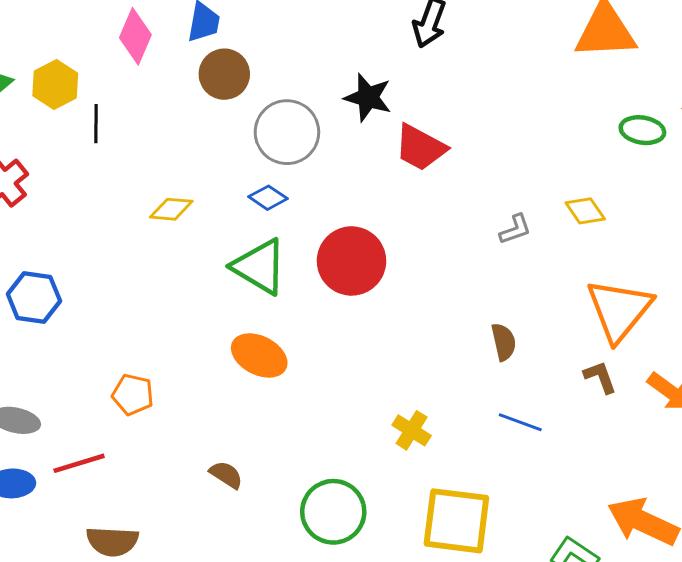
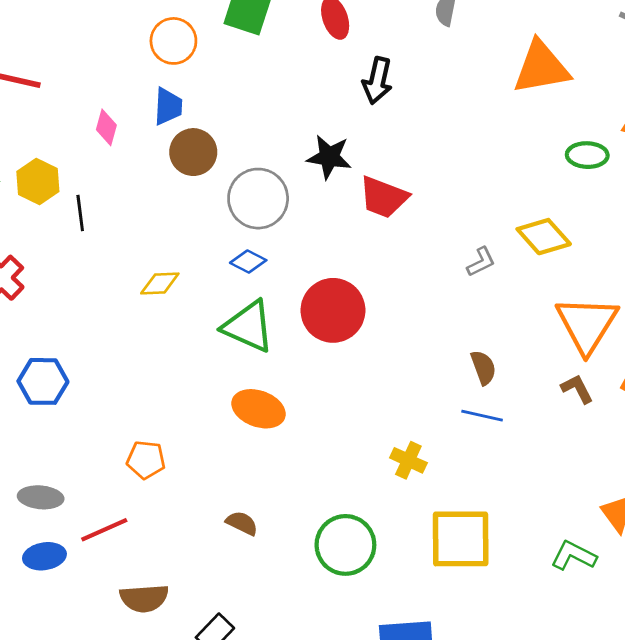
pink diamond: (135, 36) -> (106, 127), size x0.7
yellow diamond: (585, 211) -> (544, 237), size x1.4
blue line: (520, 422) -> (482, 416), moved

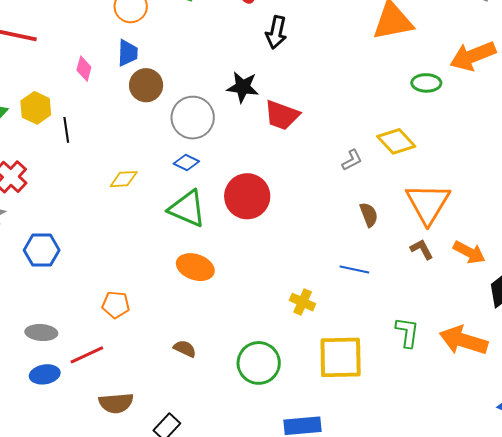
brown semicircle: (483, 368) -> (369, 215), moved
green L-shape: (574, 556) -> (407, 332), moved, turned 72

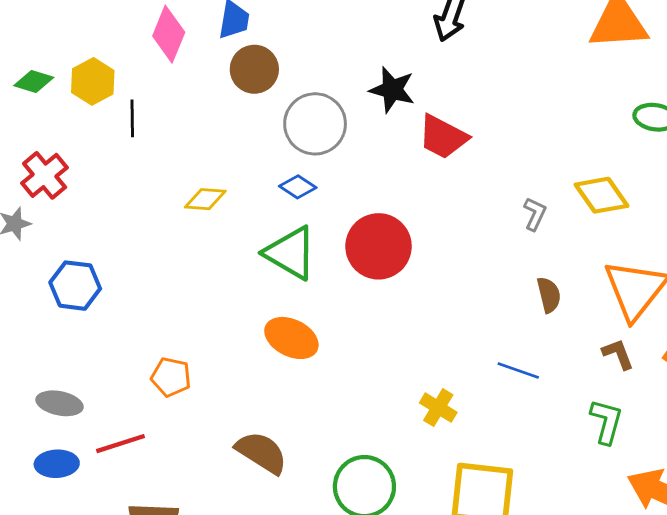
pink diamond: (84, 69) -> (169, 34), size x1.5
gray L-shape: (352, 160) -> (535, 214), turned -45
green L-shape: (407, 332) -> (606, 421), moved
brown semicircle: (185, 349) -> (261, 453), size x1.6

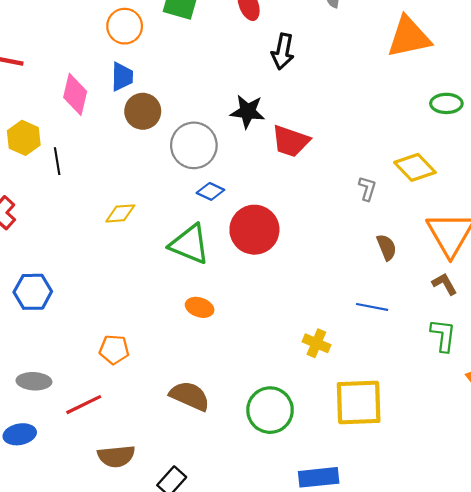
blue diamond: (298, 187) -> (210, 191), moved
orange ellipse: (291, 338) -> (200, 307), size x0.7
blue ellipse: (57, 464) -> (20, 434), moved

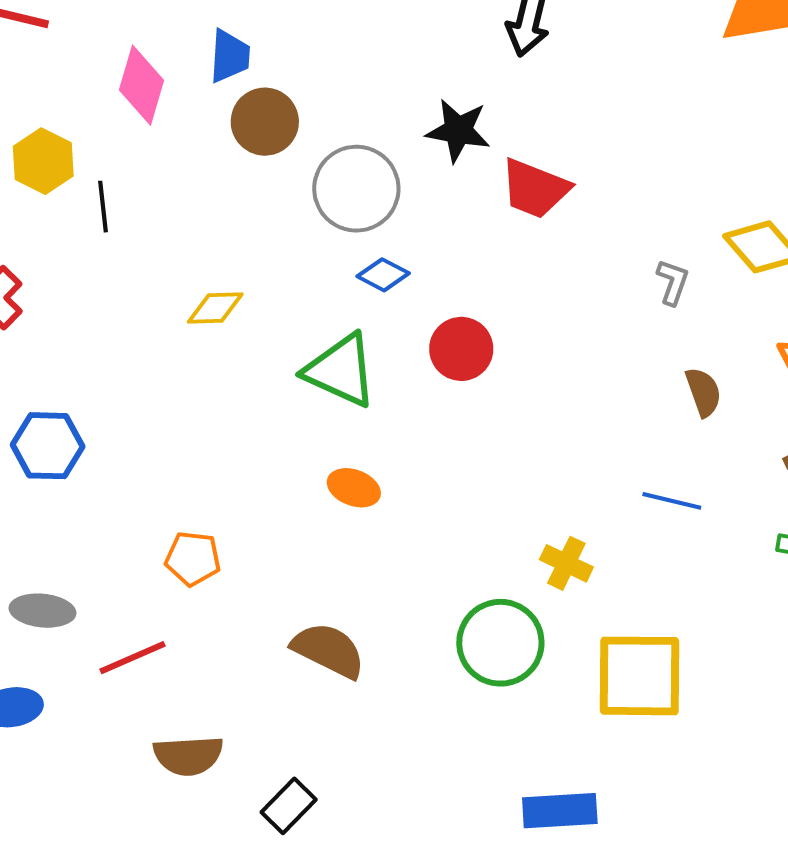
red circle: (254, 230) -> (461, 349), size x0.7
green circle: (270, 410) -> (500, 643), moved

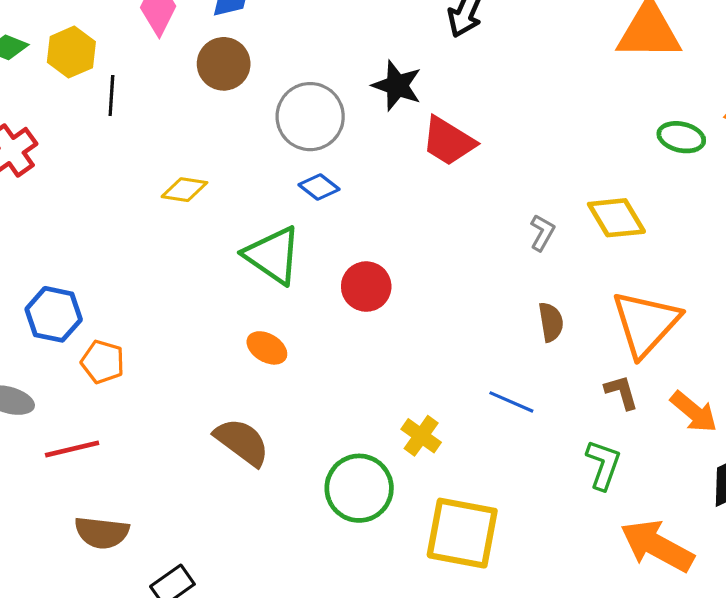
brown circle: (265, 122) -> (224, 64), moved
red circle: (461, 349) -> (366, 287), moved
blue hexagon: (48, 446) -> (54, 314), moved
orange pentagon: (193, 559) -> (103, 362), moved
brown semicircle: (328, 650) -> (242, 442), moved

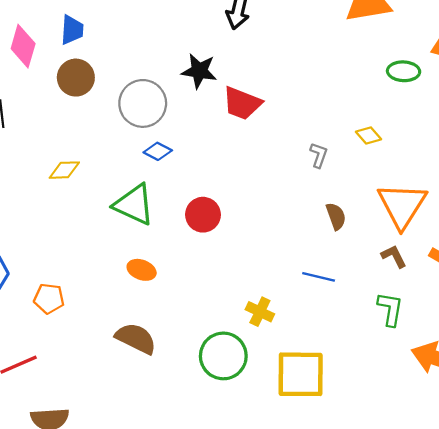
yellow diamond: (616, 218) -> (369, 136), size x0.6
orange pentagon: (103, 362) -> (49, 299), moved

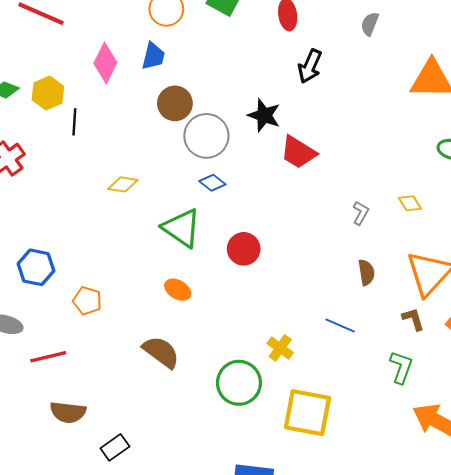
brown circle: (76, 78) -> (175, 103), moved

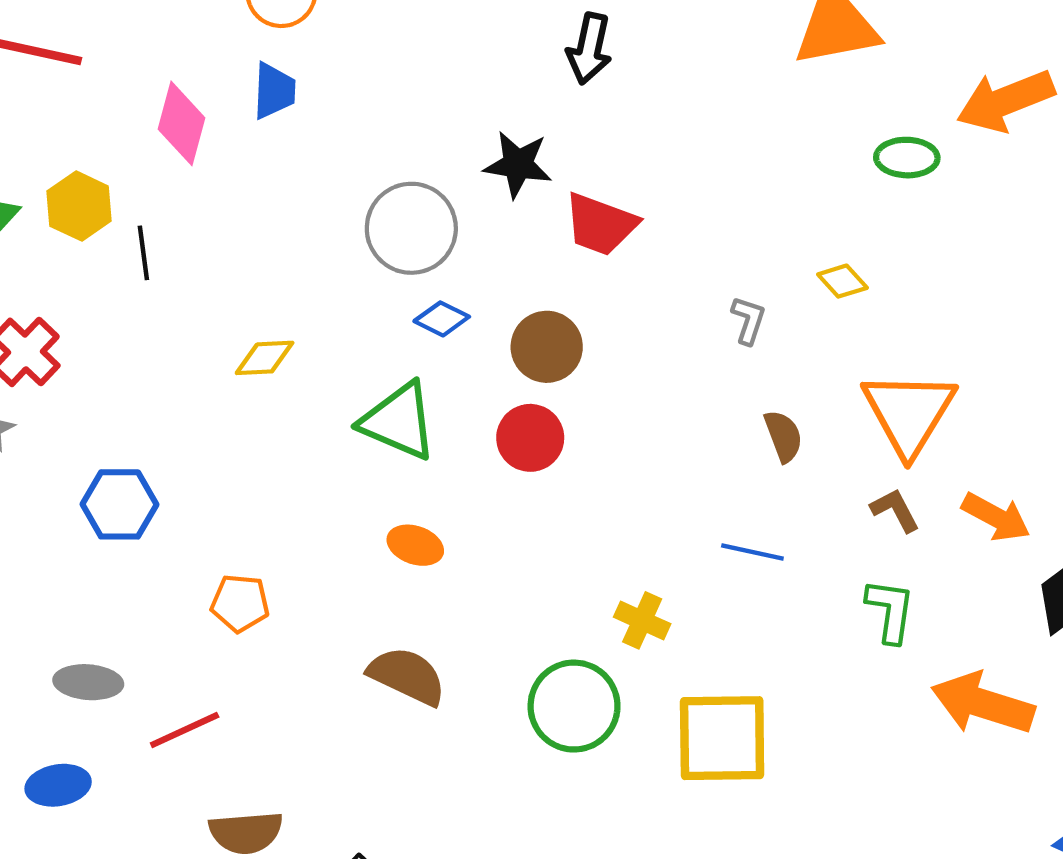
brown circle: (175, 103) -> (547, 347), moved
blue hexagon: (36, 267) -> (119, 504), moved

